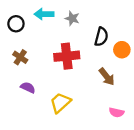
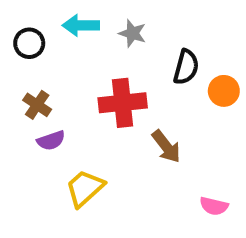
brown arrow: (107, 77) -> (166, 147), moved
purple semicircle: (28, 88) -> (51, 141), moved, turned 136
yellow trapezoid: (60, 103) -> (85, 188), moved

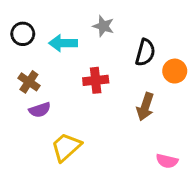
cyan arrow: (81, 25) -> (63, 43), moved
red cross: (123, 103) -> (96, 80), size x0.7
brown arrow: (166, 147) -> (145, 107), moved, turned 56

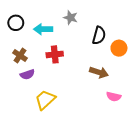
red cross: (96, 80) -> (55, 54), moved
brown arrow: (145, 107) -> (99, 72), turned -90
pink semicircle: (167, 161) -> (114, 97), moved

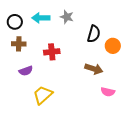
cyan arrow: (43, 29) -> (41, 18), moved
brown cross: (20, 55) -> (19, 44), moved, turned -32

